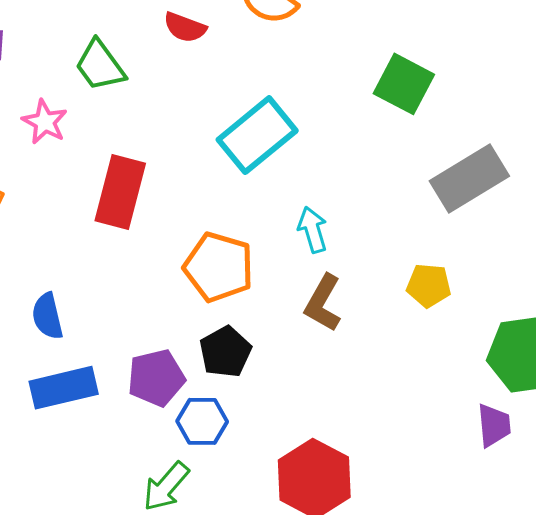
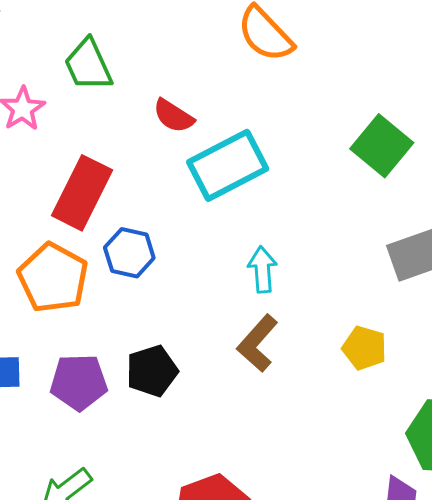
red semicircle: (185, 27) -> (173, 116), moved
orange pentagon: (219, 267) -> (53, 278), moved
blue hexagon: (202, 421) -> (129, 253), moved

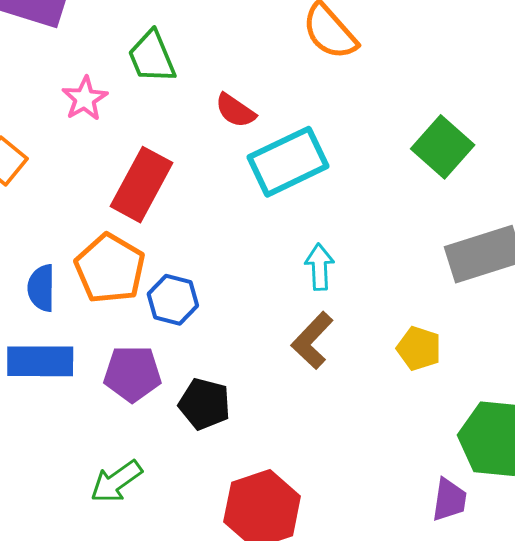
blue hexagon: (129, 253) -> (173, 300), moved
black pentagon: (152, 371) -> (204, 404), moved, turned 30

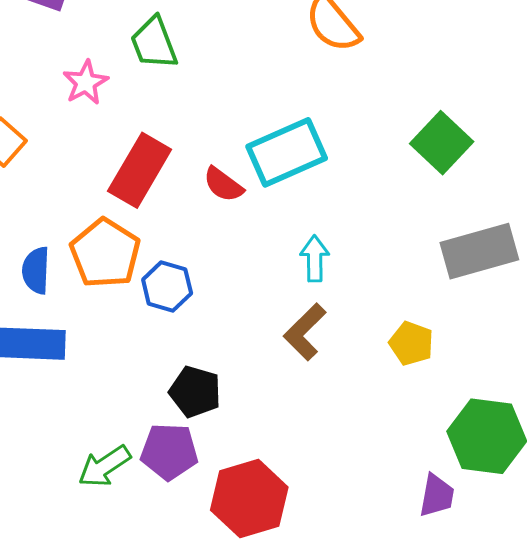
red semicircle: (235, 111) -> (223, 185), moved
purple pentagon: (132, 374) -> (169, 452), moved

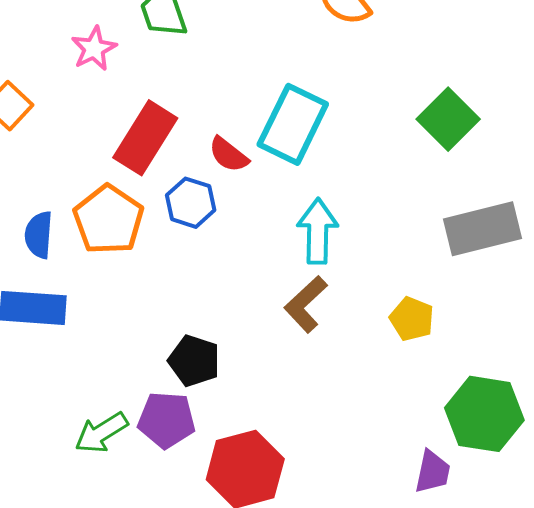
cyan rectangle: (287, 152) -> (293, 124), turned -42
cyan arrow: (315, 259) -> (318, 231), size x1.4
blue hexagon: (167, 286) -> (191, 203), moved

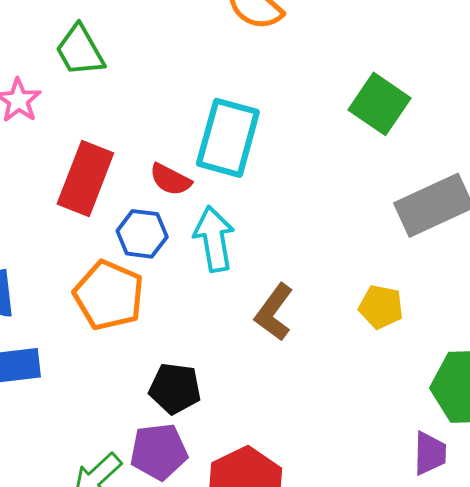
orange pentagon: (108, 220) -> (109, 295), moved
cyan arrow: (318, 231) -> (214, 239), moved

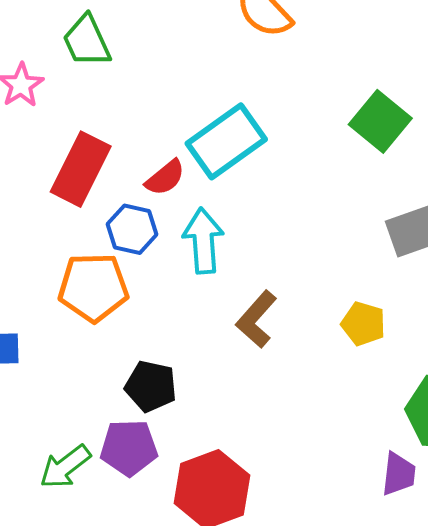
cyan rectangle: (228, 138) -> (226, 141), turned 34
red semicircle: (170, 179) -> (165, 178), turned -72
orange pentagon: (109, 295) -> (93, 287), turned -30

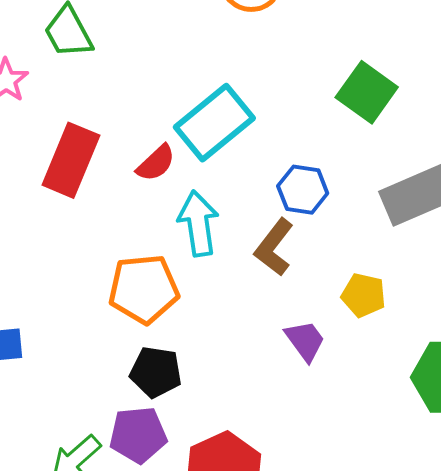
blue hexagon: (132, 229) -> (303, 190), moved
orange pentagon: (93, 287) -> (144, 289), moved
brown L-shape: (256, 319) -> (274, 247), moved
purple trapezoid: (399, 474) -> (305, 341), moved, turned -39

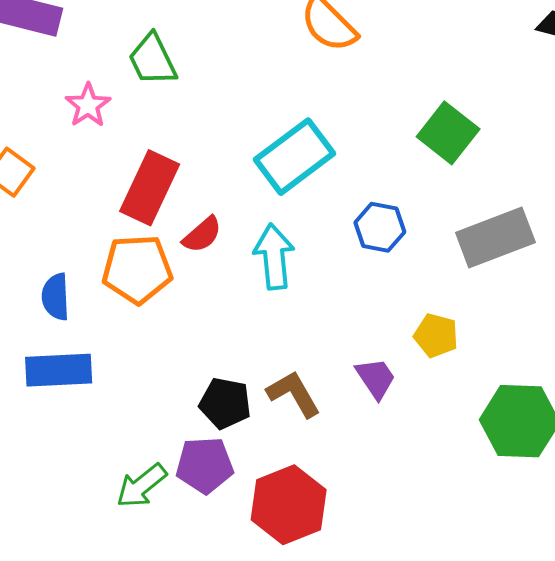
red semicircle: (156, 163) -> (202, 235), moved
brown L-shape: (274, 247) -> (294, 394), moved, turned 110
orange pentagon: (144, 289) -> (137, 269), moved

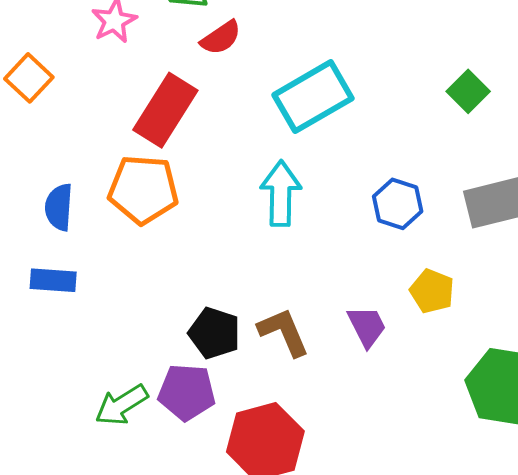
green square: (448, 133) -> (468, 91), size x0.7
blue hexagon: (380, 227) -> (398, 204), moved
red semicircle: (202, 235) -> (221, 38), moved
blue rectangle: (59, 370) -> (53, 280), size x0.7

